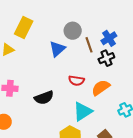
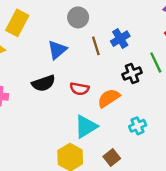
gray circle: (73, 31) -> (78, 17), moved
black cross: (106, 58) -> (132, 73), moved
black semicircle: (44, 98) -> (44, 83), moved

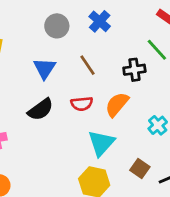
blue cross: (120, 39) -> (100, 21), moved
brown line: (96, 46) -> (88, 65), moved
black cross: (132, 73) -> (134, 70), turned 30

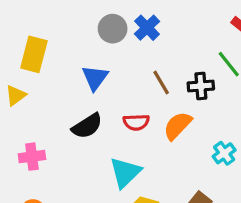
blue cross: (100, 21) -> (147, 28), moved
brown line: (88, 65) -> (161, 82), moved
cyan triangle: (101, 143) -> (125, 172), moved

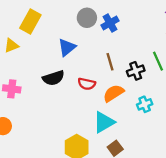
black cross: (201, 86) -> (136, 71), turned -30
cyan cross: (224, 153) -> (145, 104), moved
cyan triangle: (125, 172) -> (104, 122), moved

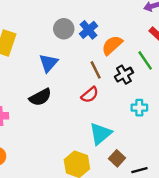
red semicircle: (87, 84) -> (90, 95), moved, turned -42
orange semicircle: (114, 93) -> (112, 45), moved
cyan cross: (145, 104) -> (139, 108), turned 32

